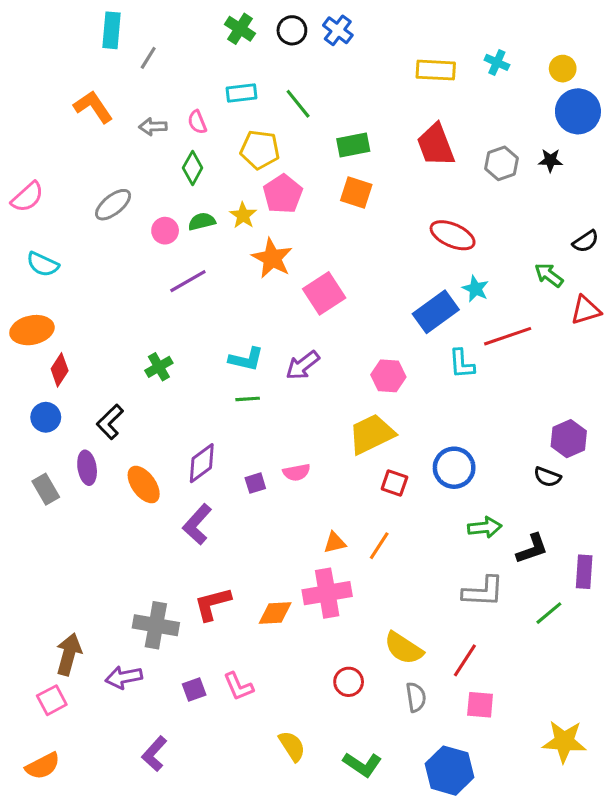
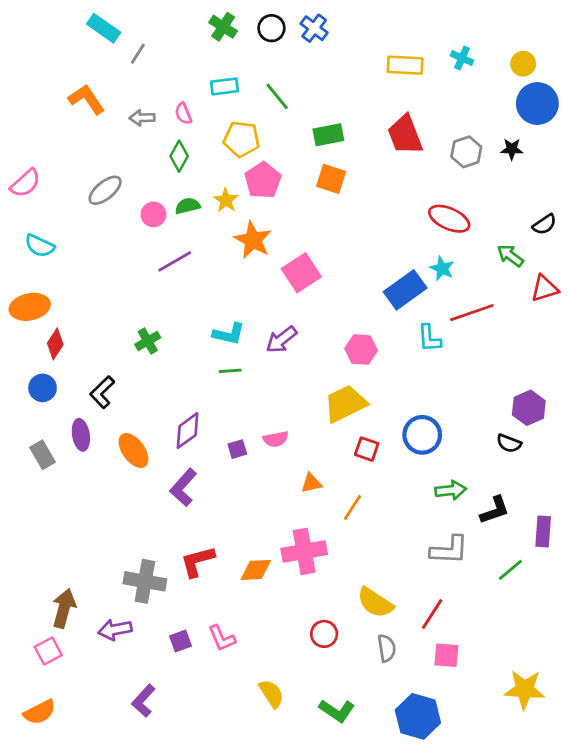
cyan rectangle: (112, 30) -> (104, 28), turned -60
red ellipse: (453, 235) -> (449, 219), moved
orange triangle: (335, 543) -> (311, 483), moved

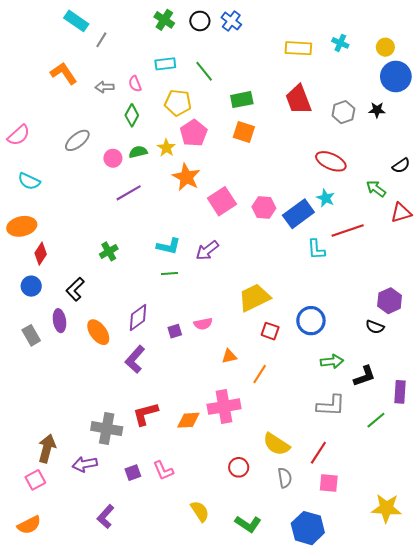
pink hexagon: (361, 350) -> (264, 207), moved

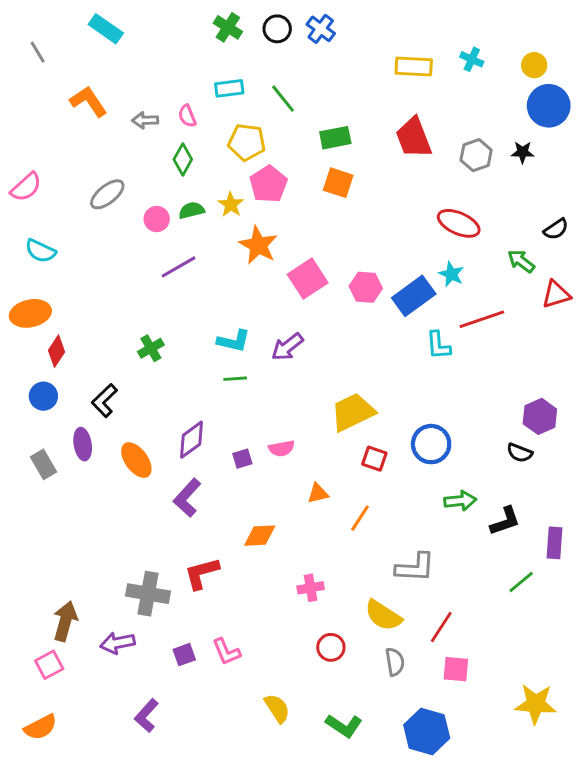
gray line: (101, 40) -> (38, 52), moved, turned -63
gray L-shape: (331, 405) -> (415, 567), moved
pink cross: (224, 407) -> (311, 588), moved, size x0.6
orange diamond: (188, 420) -> (260, 536), moved

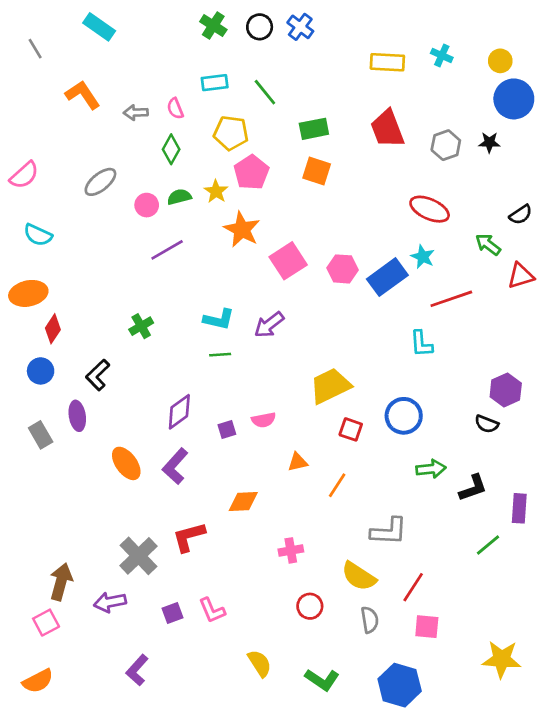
cyan L-shape: (438, 345) -> (421, 344), moved
orange ellipse: (136, 460) -> (126, 463), moved
gray cross: (148, 594) -> (138, 556), turned 36

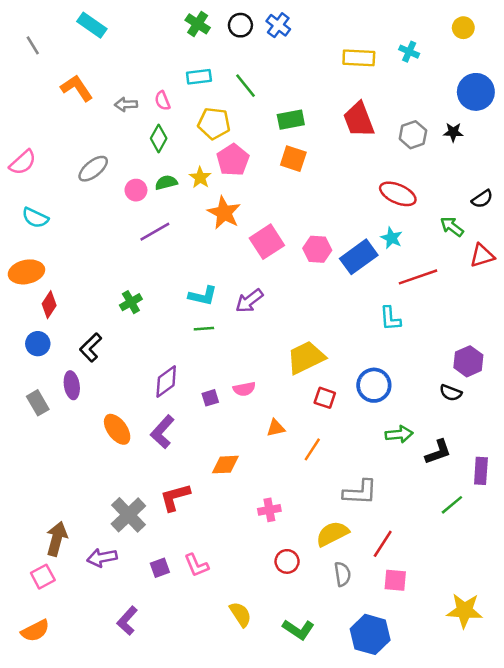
yellow circle: (500, 61) -> (463, 28), moved
yellow semicircle: (359, 576) -> (332, 534), turned 120

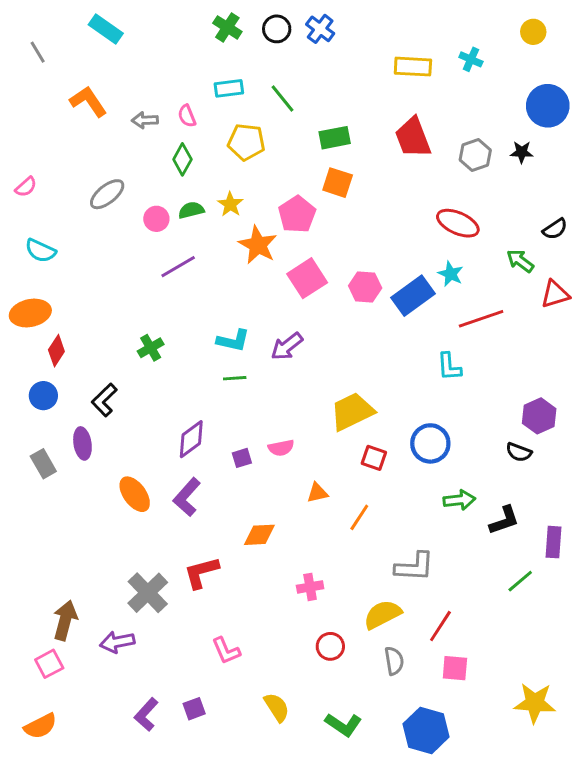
pink pentagon: (233, 160) -> (297, 214), moved
pink semicircle: (23, 162) -> (26, 187), size x0.7
purple square: (160, 568) -> (194, 709), moved

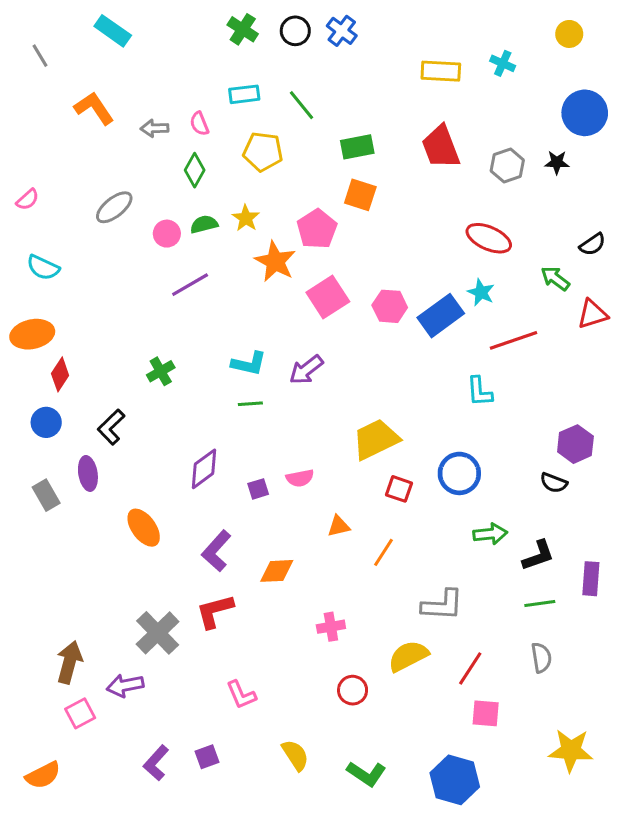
purple L-shape: (187, 497) -> (216, 551), moved
green line: (520, 581) -> (540, 603), moved, turned 32
gray semicircle: (394, 661) -> (541, 658), moved
pink square: (49, 664) -> (80, 713), moved

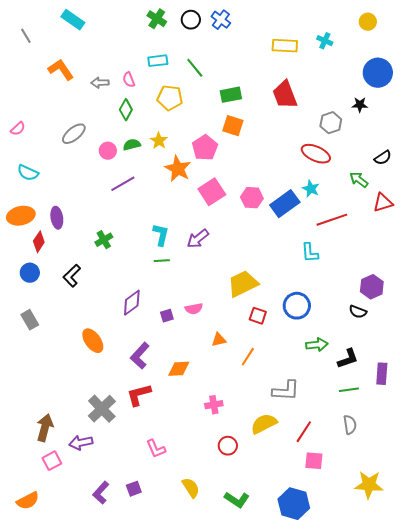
gray hexagon: (507, 165) -> (331, 123), moved
cyan L-shape: (249, 364) -> (161, 235), turned -90
purple ellipse: (88, 473) -> (57, 218), moved

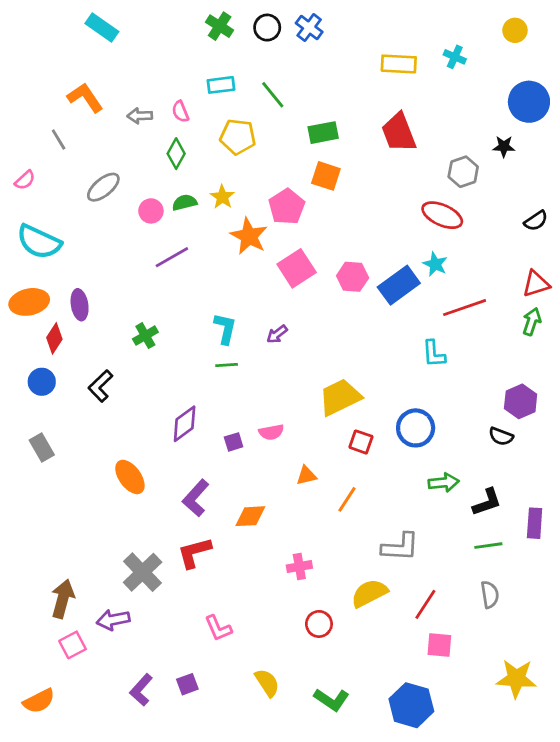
gray line: (26, 36) -> (59, 140), moved
cyan semicircle: (28, 173) -> (39, 242), size x1.5
green arrow: (359, 180) -> (532, 322), moved, turned 72
purple arrow: (198, 239) -> (277, 334), size x0.7

